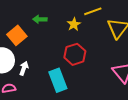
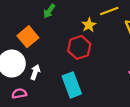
green arrow: (40, 19) -> (49, 11), moved, turned -56
red hexagon: (75, 54) -> (79, 47), moved

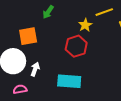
orange square: (28, 37) -> (28, 36), turned 30
cyan rectangle: (72, 85) -> (69, 81), turned -65

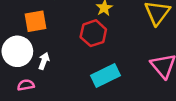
cyan rectangle: (69, 81) -> (105, 75), moved, turned -30

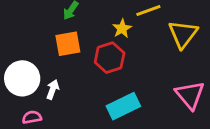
orange square: (35, 21) -> (68, 44), moved

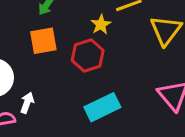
white arrow: (53, 89) -> (27, 103), moved

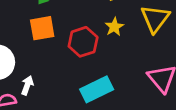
yellow star: (101, 25) -> (114, 27), moved

